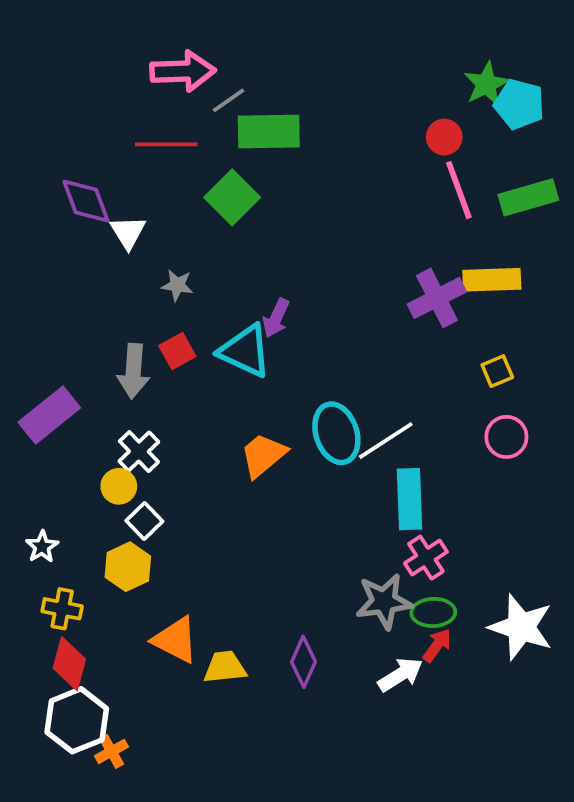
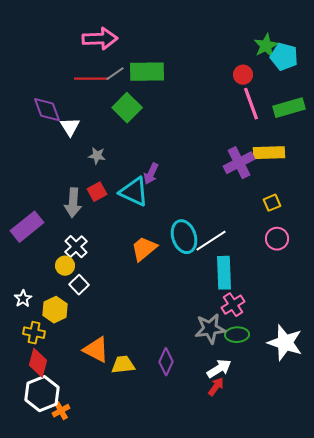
gray line: (228, 100) -> (115, 74), moved
yellow hexagon: (128, 567) -> (55, 310), moved
red arrow: (437, 645) -> (216, 387), moved

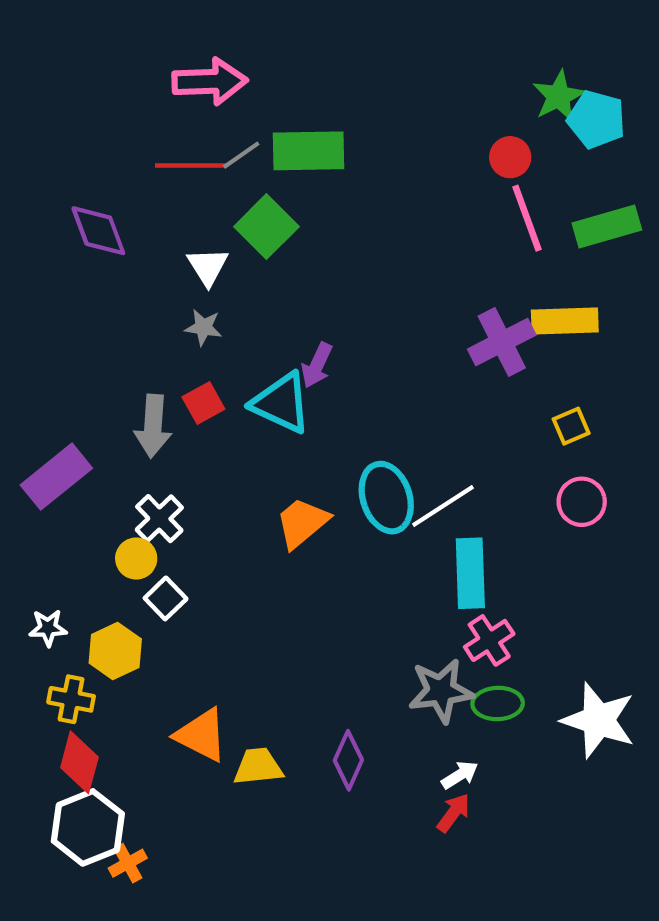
white triangle: (70, 127) -> (208, 266), moved
white star: (23, 299) -> (48, 628), turned 30
white arrow: (219, 369) -> (460, 775), size x0.7

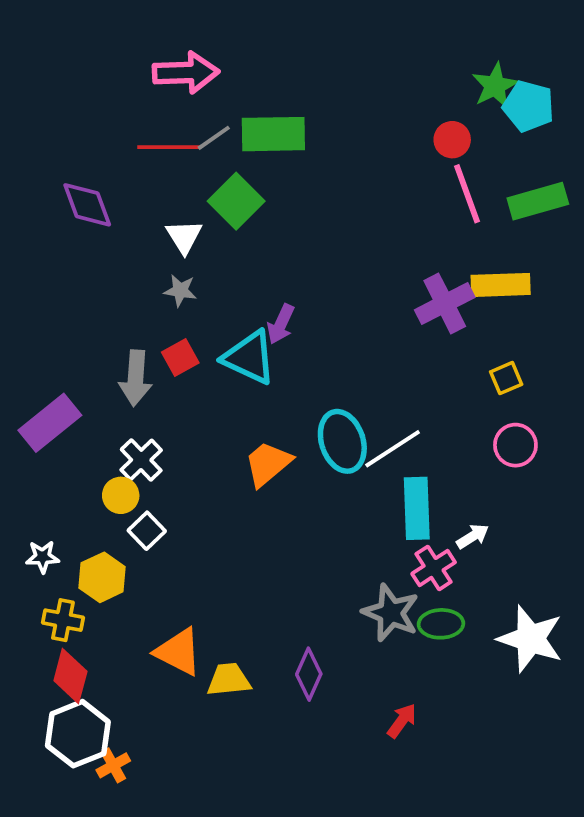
gray star: (441, 691) -> (391, 613), turned 30
white arrow: (460, 775) -> (473, 536), moved

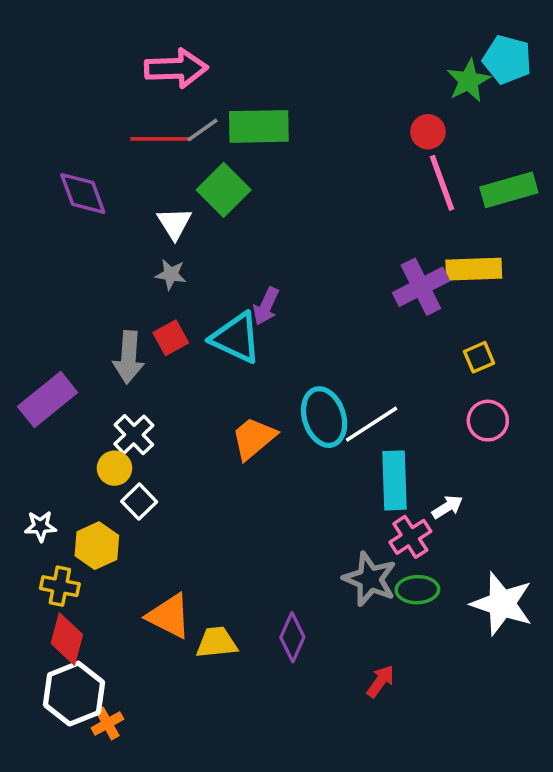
cyan pentagon: (528, 106) -> (507, 60), moved

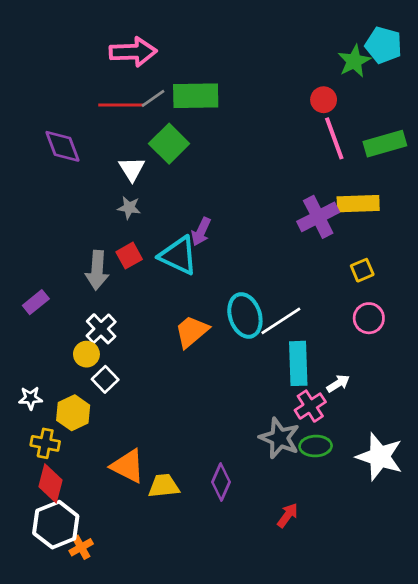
purple rectangle: (48, 399) -> (36, 302), size x0.6

